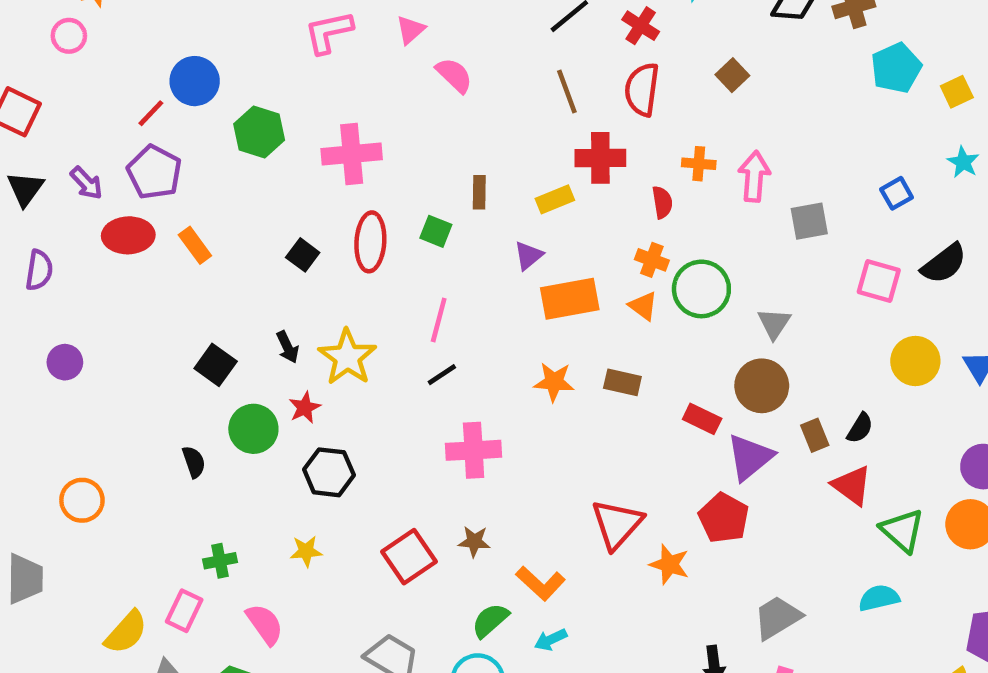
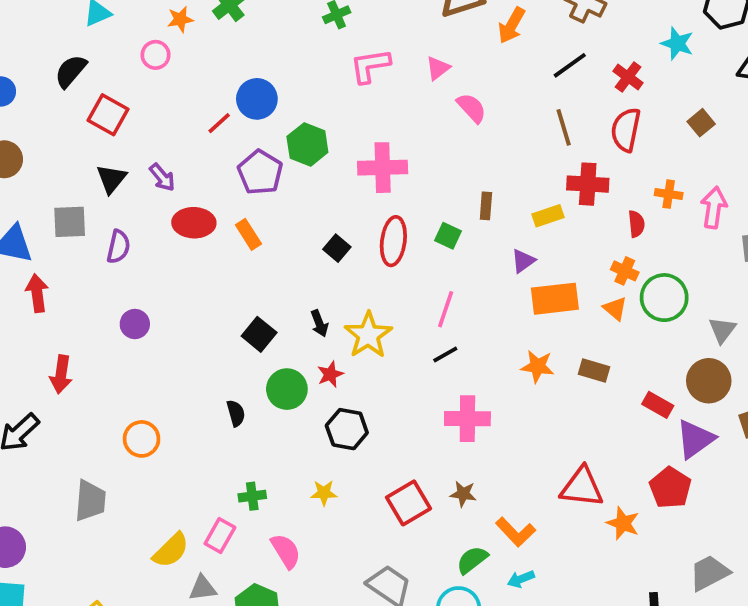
purple pentagon: (154, 172) -> (260, 172), moved
red triangle: (617, 524) -> (582, 487), turned 51

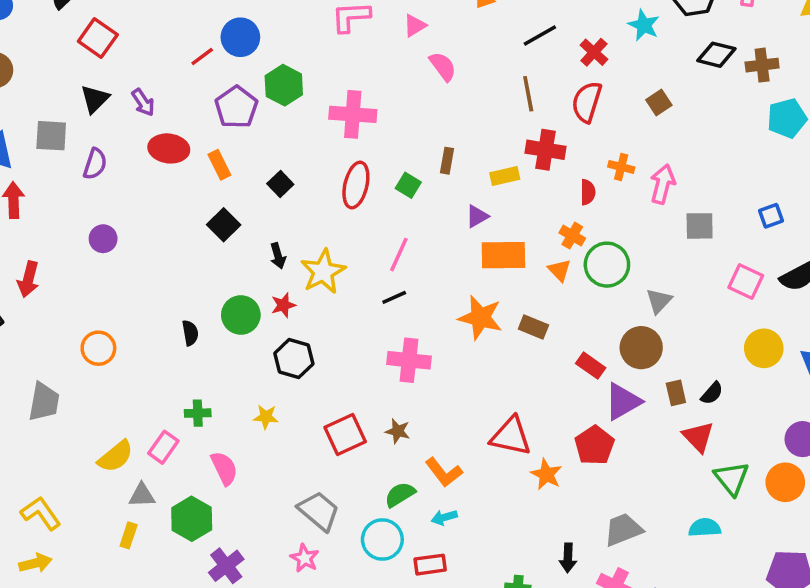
black square: (337, 248) -> (280, 184), moved
black square: (259, 334) -> (224, 225), moved
orange star: (537, 366) -> (480, 318), size x1.4

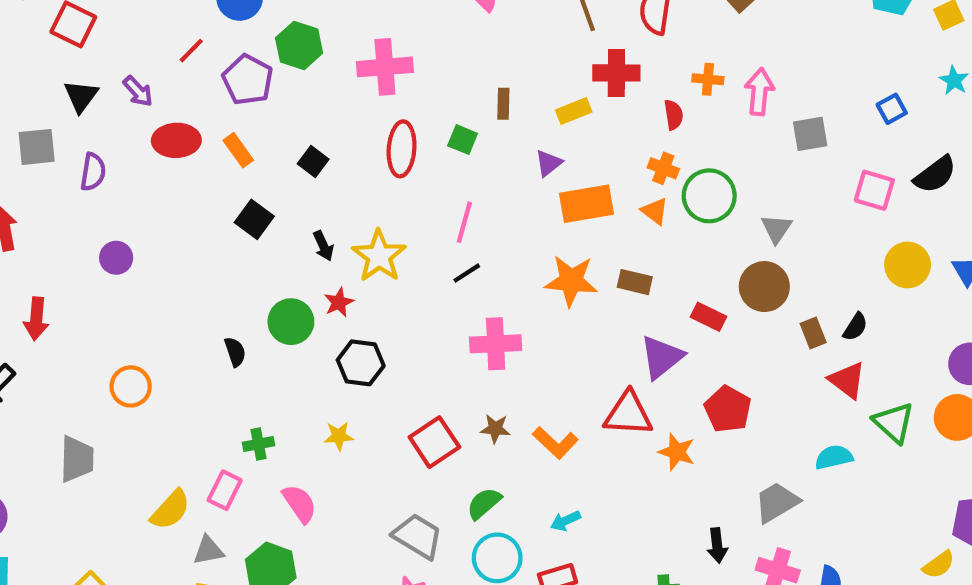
red line: (202, 57) -> (191, 51), moved
purple triangle: (623, 402) -> (662, 357), moved
orange L-shape: (444, 472) -> (555, 443), moved
green semicircle: (400, 495) -> (484, 503), moved
cyan semicircle: (705, 528) -> (834, 457), moved

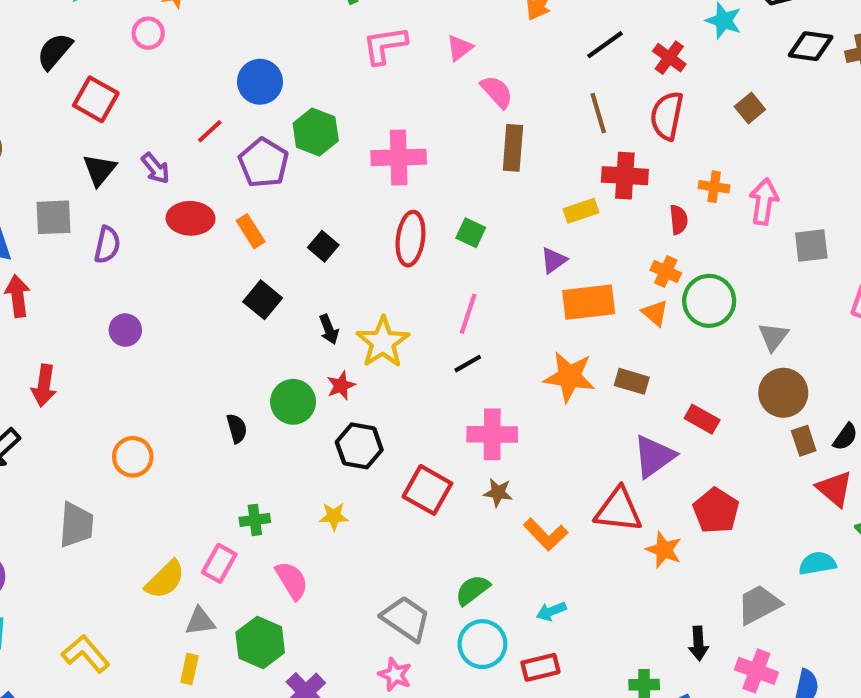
brown rectangle: (503, 104) -> (513, 148), moved, size x1.5
brown circle: (764, 287) -> (783, 393), moved
brown star: (495, 429) -> (498, 493), moved
red square: (434, 442) -> (427, 490), moved, turned -30

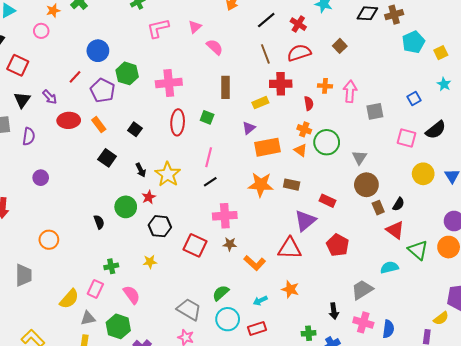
red semicircle: (667, 116) -> (299, 53), turned 65
brown rectangle: (513, 148) -> (226, 87), moved
orange star: (664, 550) -> (290, 289), moved

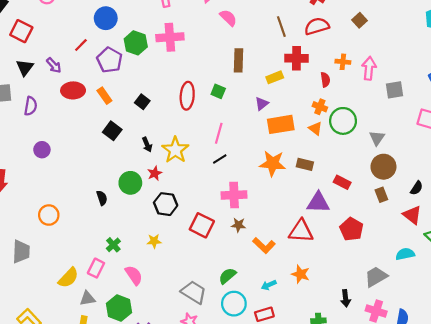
pink cross: (169, 83) -> (170, 37), moved
brown rectangle: (378, 208) -> (381, 195), moved
purple triangle: (305, 221) -> (318, 203), turned 40
green cross: (111, 266) -> (113, 245), turned -32

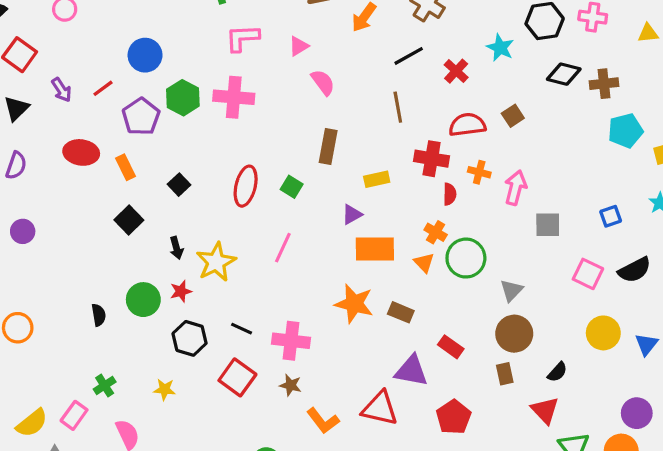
red semicircle: (317, 26) -> (467, 125), moved
red cross: (297, 58) -> (432, 159), moved
purple arrow: (54, 65) -> (62, 90), moved
black line: (220, 159) -> (242, 329), moved, turned 48

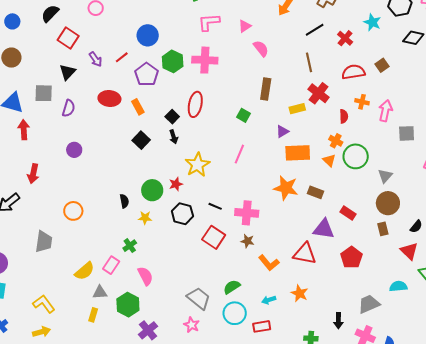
red cross: (432, 159) -> (319, 93), moved, turned 30
red ellipse: (246, 186) -> (195, 104), moved
black arrow: (176, 248) -> (174, 137), moved
yellow star: (165, 389) -> (145, 218), moved

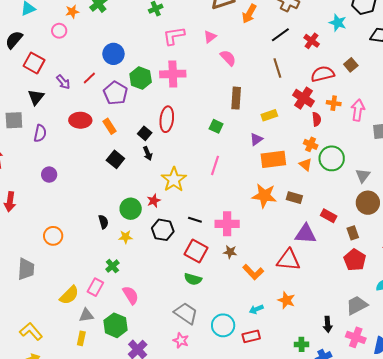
red cross: (319, 93) -> (304, 98), moved
brown rectangle: (383, 229) -> (353, 233), moved
red pentagon: (351, 257) -> (355, 260), moved
green semicircle: (232, 287) -> (193, 279), moved, turned -126

